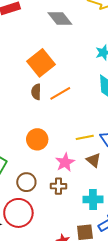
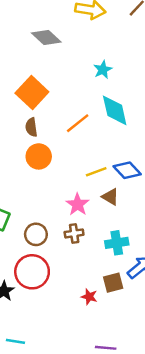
orange line: (60, 93) -> (78, 123), moved
orange circle: (37, 139) -> (39, 156), moved

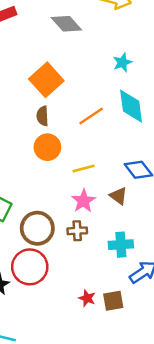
yellow line: (96, 172) -> (84, 168), moved
brown circle: (36, 234) -> (37, 228), size x1.4
brown square: (113, 283) -> (113, 301), moved

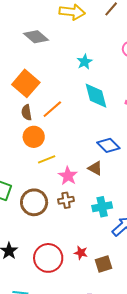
orange line: (91, 116) -> (52, 109), moved
yellow line: (84, 168) -> (47, 159), moved
red circle: (30, 267) -> (48, 258), moved
brown square: (113, 301) -> (103, 264), moved

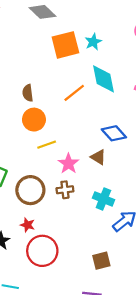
orange square: (26, 83) -> (65, 45), moved, turned 32
orange line: (52, 109) -> (74, 93), moved
cyan cross: (102, 207) -> (103, 199), turned 30
red star: (81, 253) -> (27, 225), moved

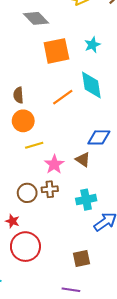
cyan star: (93, 42) -> (92, 45), moved
blue diamond: (114, 133) -> (99, 137), turned -50
brown circle: (30, 190) -> (27, 193), moved, size x0.7
cyan cross: (103, 199) -> (86, 200), turned -36

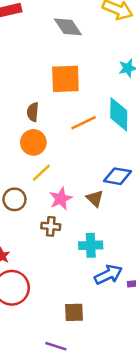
orange square: (56, 51) -> (65, 79), moved
yellow line: (34, 145) -> (41, 173), turned -36
brown circle: (27, 193) -> (14, 199), moved

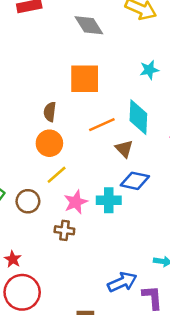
brown triangle: (95, 199) -> (124, 149), moved
cyan cross: (91, 245) -> (109, 200), moved

